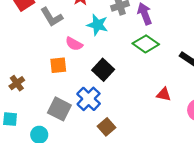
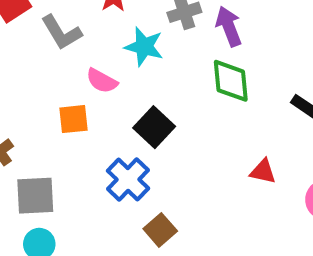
green diamond: (146, 44) -> (231, 81), turned 50
gray square: (59, 109) -> (35, 196), moved, turned -30

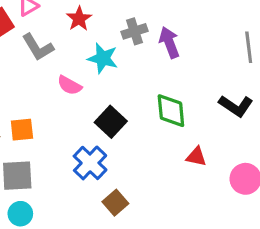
green diamond: (231, 81) -> (171, 111), moved
orange square: (74, 119) -> (22, 130), moved

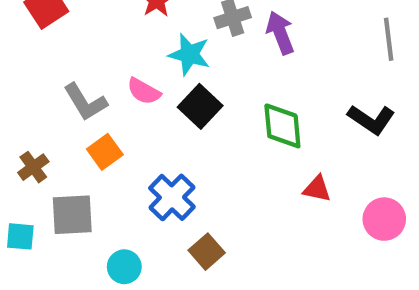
gray L-shape: (38, 47) -> (85, 102), moved
black square: (111, 122) -> (200, 106), moved
orange square: (22, 130) -> (105, 152), moved, turned -30
cyan circle: (20, 214) -> (124, 267), moved

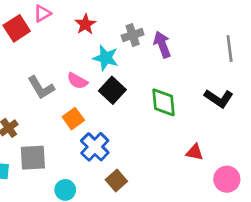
orange square: (105, 152) -> (73, 119), moved
red triangle: (317, 189) -> (195, 152), moved
pink circle: (384, 219) -> (227, 179), moved

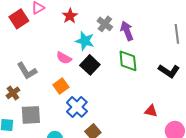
gray cross: (133, 35) -> (105, 24), turned -35
gray L-shape: (41, 88) -> (27, 71), moved
green diamond: (164, 102) -> (128, 61), moved

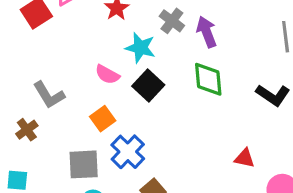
gray square: (31, 115) -> (84, 164), moved

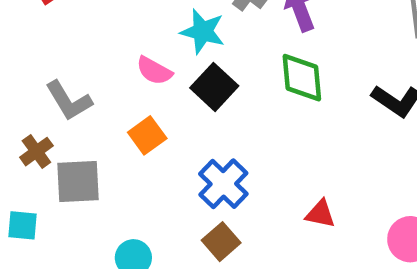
blue cross: (128, 152) -> (223, 184), moved
red triangle: (245, 158) -> (320, 214), moved
gray square: (84, 164) -> (78, 182), moved

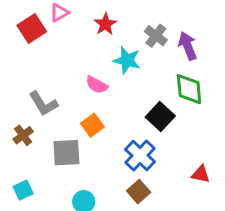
black square: (214, 87) -> (160, 117), moved
gray square: (78, 182) -> (66, 153), moved
cyan square: (23, 225) -> (23, 190), moved, turned -30

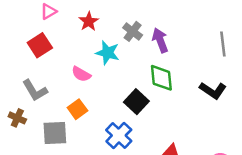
red square: (32, 29) -> (40, 45), moved
brown cross: (23, 135) -> (17, 118), turned -30

